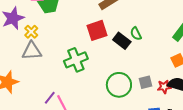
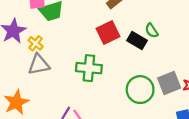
green cross: (76, 60) -> (89, 68), turned 35
gray square: (146, 82) -> (169, 83), size x1.5

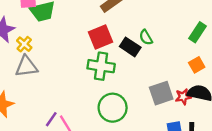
green cross: (89, 68) -> (101, 66), moved
green circle: (140, 90) -> (113, 108), moved

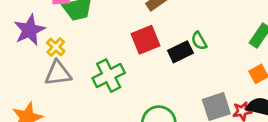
black rectangle: (130, 47) -> (180, 52), turned -60
green cross: (101, 66) -> (109, 76), moved, turned -36

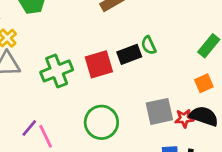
red square: (146, 40) -> (99, 64), moved

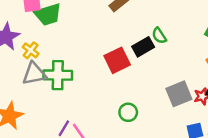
green cross: (57, 71) -> (58, 75), moved, turned 32
green circle: (101, 122) -> (128, 112), size x0.6

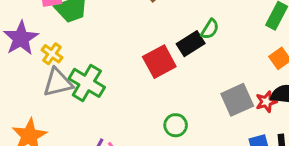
green semicircle: (159, 36) -> (210, 29), turned -112
green cross: (58, 75) -> (87, 83), turned 32

